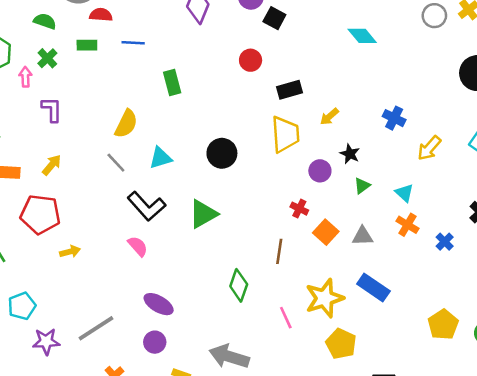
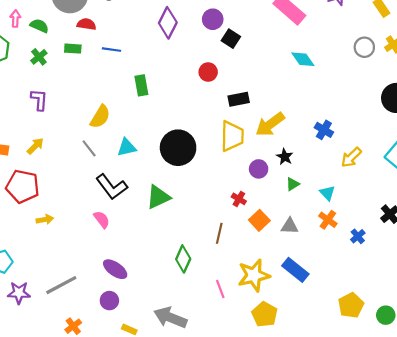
pink arrow: (25, 77) -> (15, 18), moved
yellow arrow: (329, 117) -> (270, 124), size x1.8
black circle: (222, 153) -> (178, 148), size x1.4

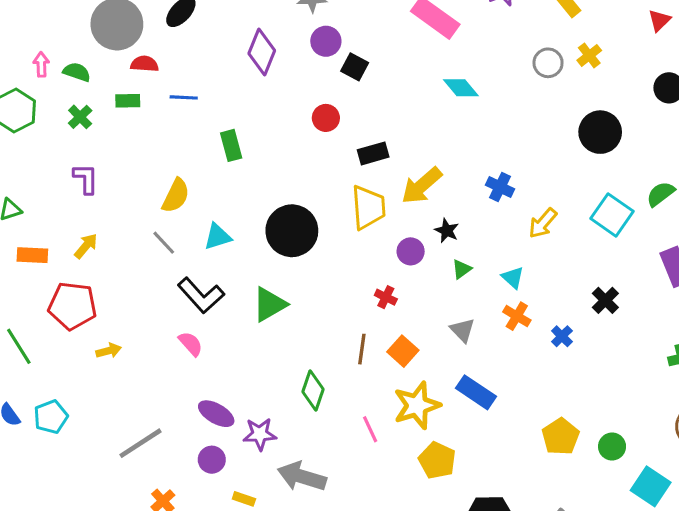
orange square: (259, 220) -> (403, 351), moved
gray triangle: (290, 226) -> (462, 330), turned 48
purple star: (19, 293) -> (260, 434), moved

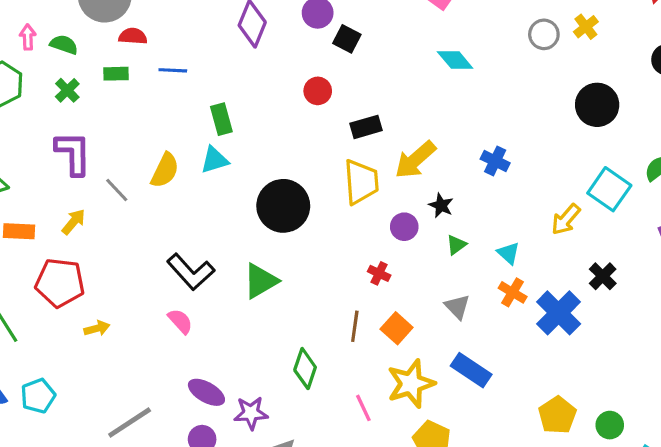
purple L-shape: (86, 179) -> (73, 153), size x1.4
yellow arrow: (543, 223) -> (566, 219), moved
cyan triangle: (218, 237) -> (214, 160), moved
gray line: (164, 243) -> (117, 190), moved
blue cross: (562, 336) -> (559, 313), size x2.0

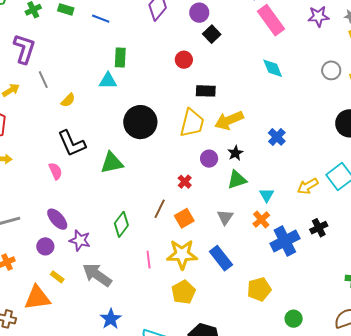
yellow semicircle: (165, 170) -> (68, 100), moved, size x0.7
green triangle: (456, 245) -> (237, 180), size x1.5
yellow pentagon: (557, 415) -> (259, 289), moved

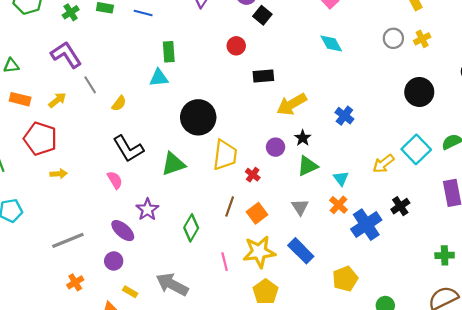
purple L-shape: (24, 49) -> (66, 55), turned -44
yellow trapezoid: (192, 123) -> (225, 155), moved
purple star: (80, 240) -> (147, 209), moved, turned 30

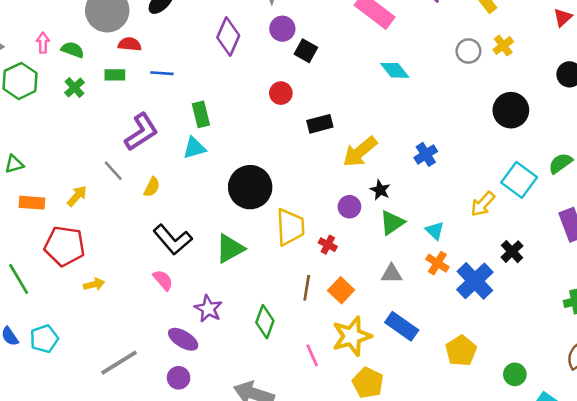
purple L-shape: (66, 55) -> (141, 132), moved, turned 100
blue cross: (344, 116) -> (426, 154), turned 30
gray triangle: (300, 207) -> (391, 274), turned -48

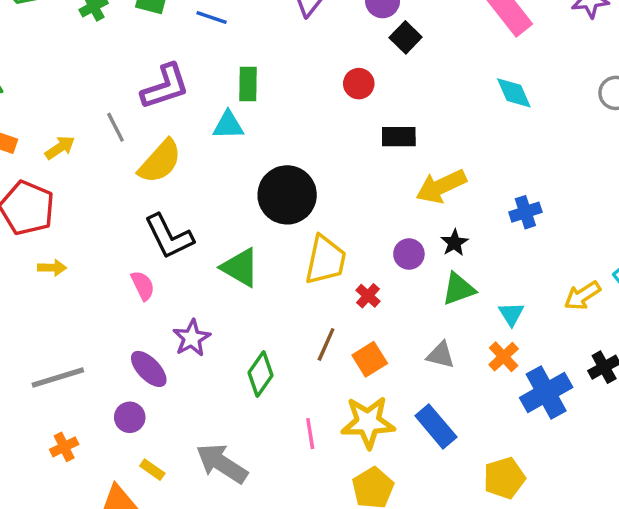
yellow semicircle: (152, 187) -> (160, 161), size x1.8
green triangle: (230, 248) -> (240, 267), turned 44

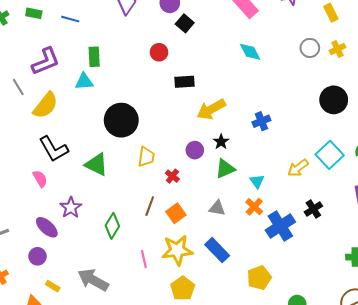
yellow trapezoid: (326, 260) -> (146, 157), size x0.7

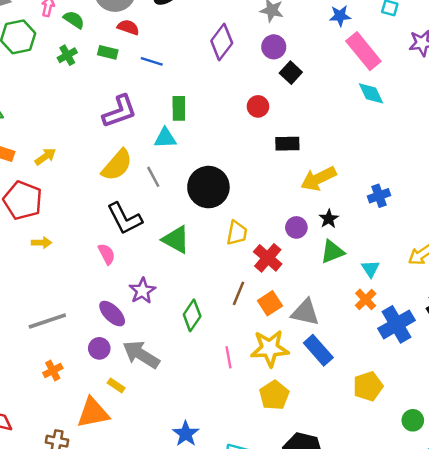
cyan diamond: (250, 52) -> (371, 93), moved
gray line: (18, 87) -> (153, 177), moved
red cross: (172, 176) -> (268, 258), size x1.6
gray triangle: (217, 208) -> (305, 312), moved, size x1.4
gray arrow: (93, 280) -> (141, 355), moved

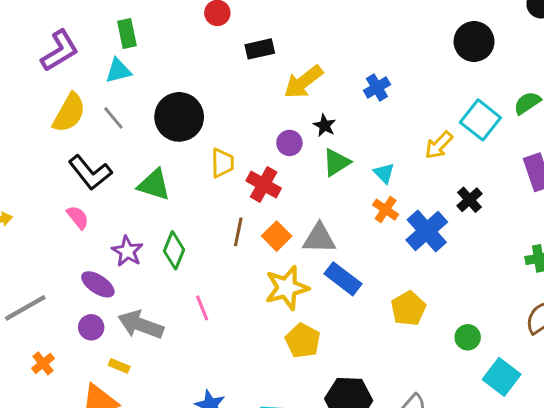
green diamond: (192, 315) -> (174, 250), moved
pink line: (229, 357) -> (202, 308), moved

